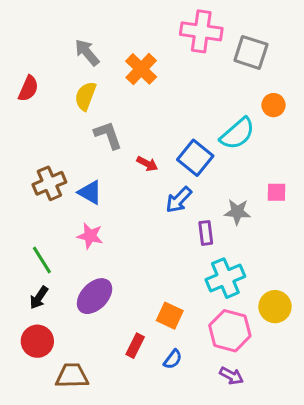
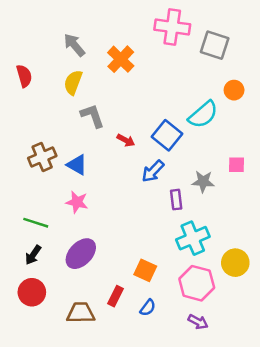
red semicircle: (28, 89) -> (24, 76), turned -40
green line: (42, 260) -> (36, 223), turned -40
brown trapezoid: (72, 376) -> (81, 313), moved

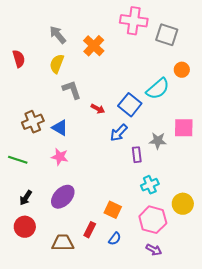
pink square: (237, 165) -> (184, 128), size x1.5
green line: (36, 223) -> (18, 160), moved
cyan cross: (193, 238) -> (150, 185), size x0.7

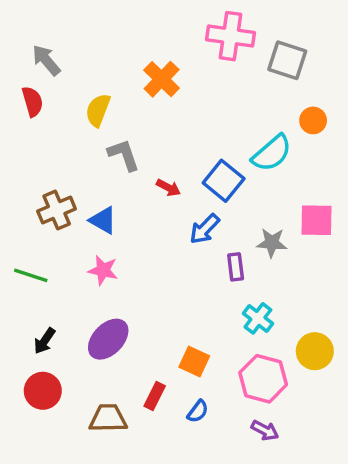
gray arrow: (58, 35) -> (46, 60), moved
cyan cross: (150, 185) -> (258, 318), turned -30

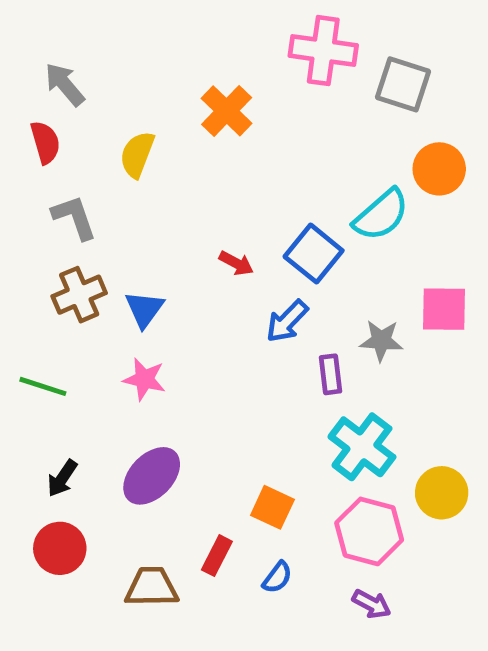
orange circle: (313, 120) -> (439, 169), size x1.4
gray L-shape: (124, 155) -> (74, 217), moved
blue triangle: (103, 220) -> (144, 309), turned 36
cyan cross: (258, 318) -> (362, 447), size x1.5

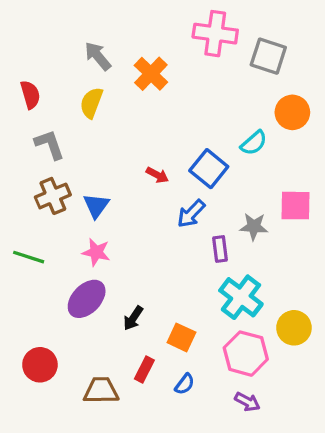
gray arrow: (65, 84) -> (98, 56), moved
cyan semicircle: (381, 215) -> (254, 143), size x0.7
purple ellipse: (152, 476) -> (87, 299), moved
black arrow: (62, 478) -> (133, 318), moved

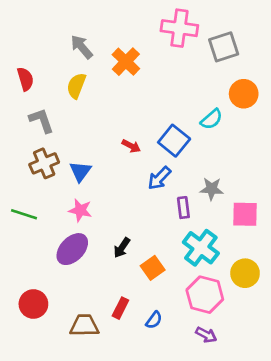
gray square: (268, 56) -> (224, 47), turned -36
pink square: (296, 206) -> (245, 214), moved
black arrow: (133, 318) -> (122, 248), moved
orange square: (181, 337) -> (153, 268), moved, turned 30

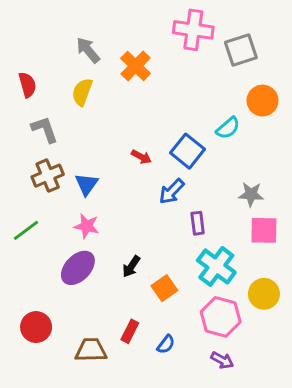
gray star: (212, 189) -> (251, 194), moved
green line: (24, 214) -> (26, 230), turned -55

